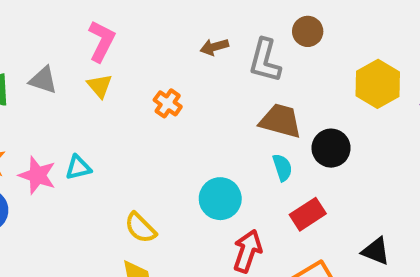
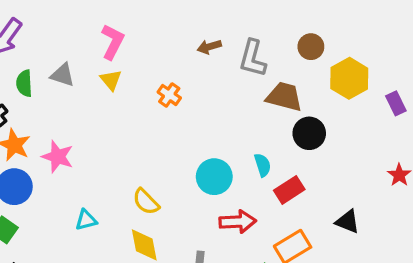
brown circle: (308, 31) -> (311, 47), moved
brown trapezoid: (280, 121) -> (284, 97), moved
cyan triangle: (78, 168) -> (86, 220), moved
cyan semicircle: (282, 168) -> (263, 165), moved
red arrow: (247, 251) -> (238, 222), turned 68

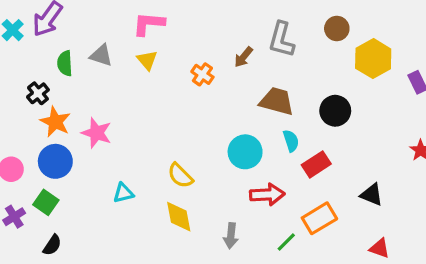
pink L-shape: (113, 42) -> (149, 24), turned -112
brown arrow: (209, 47) -> (244, 57), moved, turned -35
brown trapezoid: (284, 97) -> (277, 101), moved

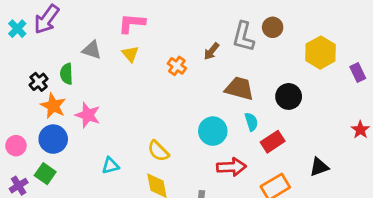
brown circle: (337, 29) -> (273, 27), moved
green semicircle: (65, 63) -> (66, 74), moved
black triangle: (372, 195) -> (319, 167), turned -42

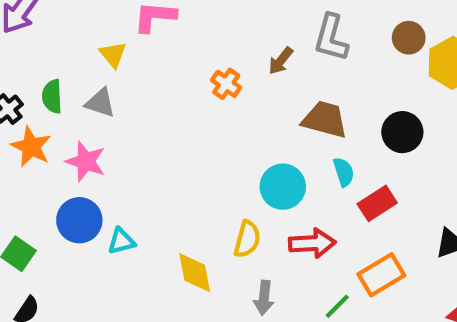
brown circle: (273, 27) -> (409, 38), moved
gray triangle: (92, 50) -> (100, 103), moved
yellow triangle: (130, 54) -> (113, 54), moved
blue circle: (53, 139) -> (79, 220), moved
yellow semicircle: (158, 151) -> (247, 239), moved, turned -120

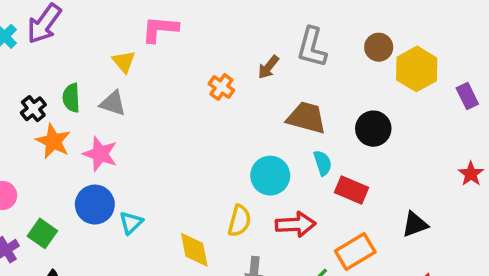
red rectangle: (377, 203) -> (352, 190), turned 56
cyan triangle: (121, 241) -> (131, 223), turned -30

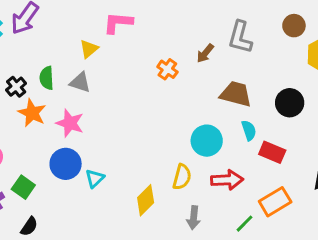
brown circle: (379, 47) -> (294, 26), moved
yellow triangle: (124, 62) -> (89, 49), turned 30
yellow diamond: (194, 250) -> (146, 200), turned 56

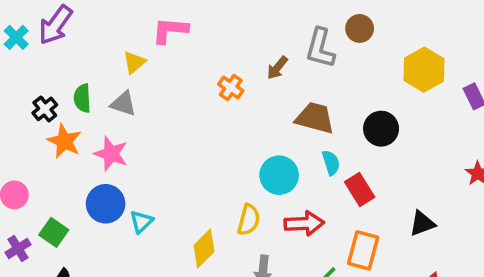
brown circle: (294, 26) -> (360, 28), moved
red rectangle: (272, 152) -> (360, 189), turned 35
orange rectangle: (275, 202) -> (363, 250), turned -44

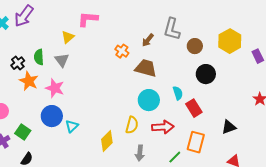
brown circle: (360, 28) -> (195, 46), moved
gray triangle: (123, 104) -> (62, 60), turned 35
brown trapezoid: (315, 118) -> (146, 68), moved

